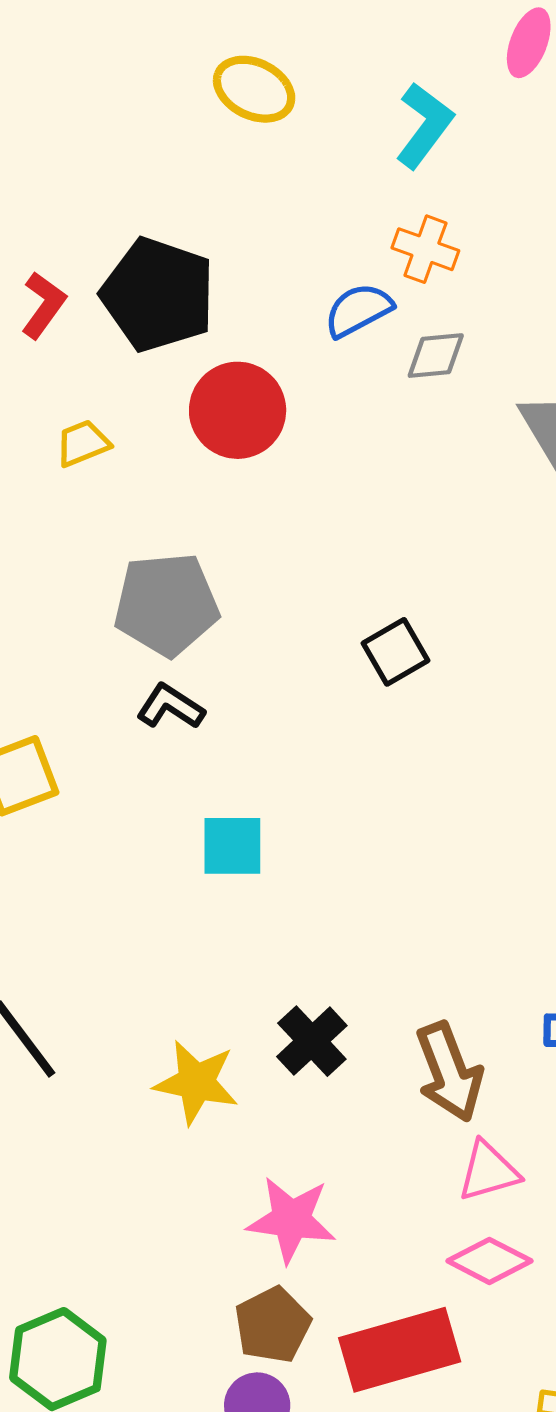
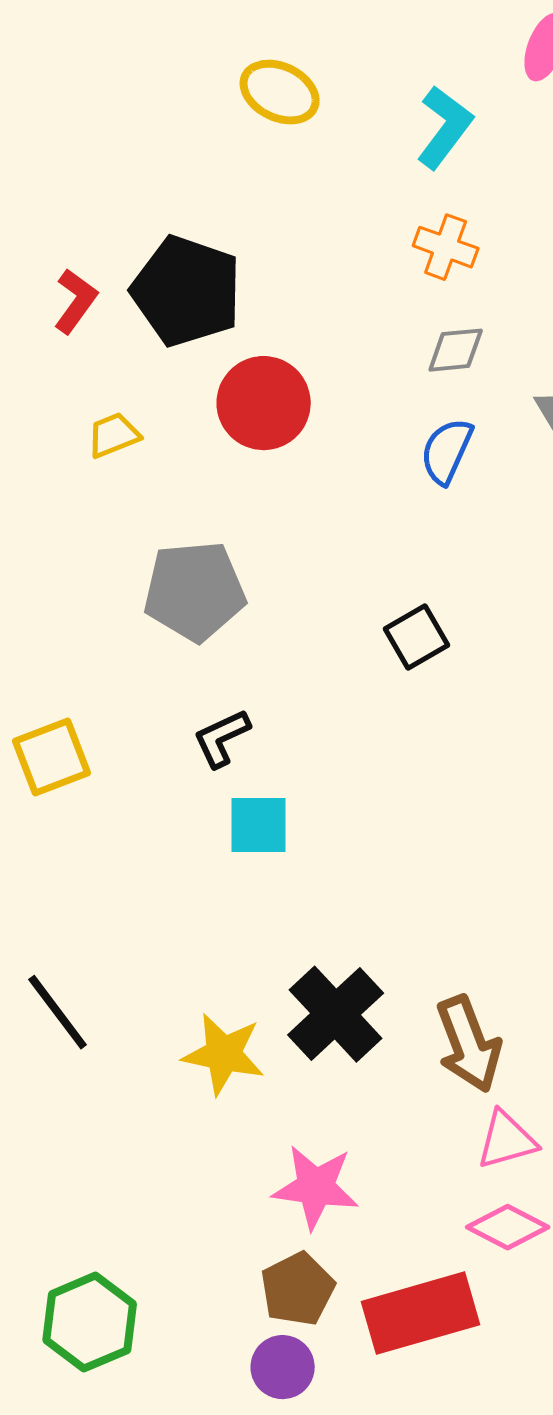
blue semicircle: (358, 310) -> (447, 451), moved, turned -38
black L-shape: (170, 707) -> (222, 738), moved, turned -58
black cross: (312, 1041) -> (336, 1014), size x1.4

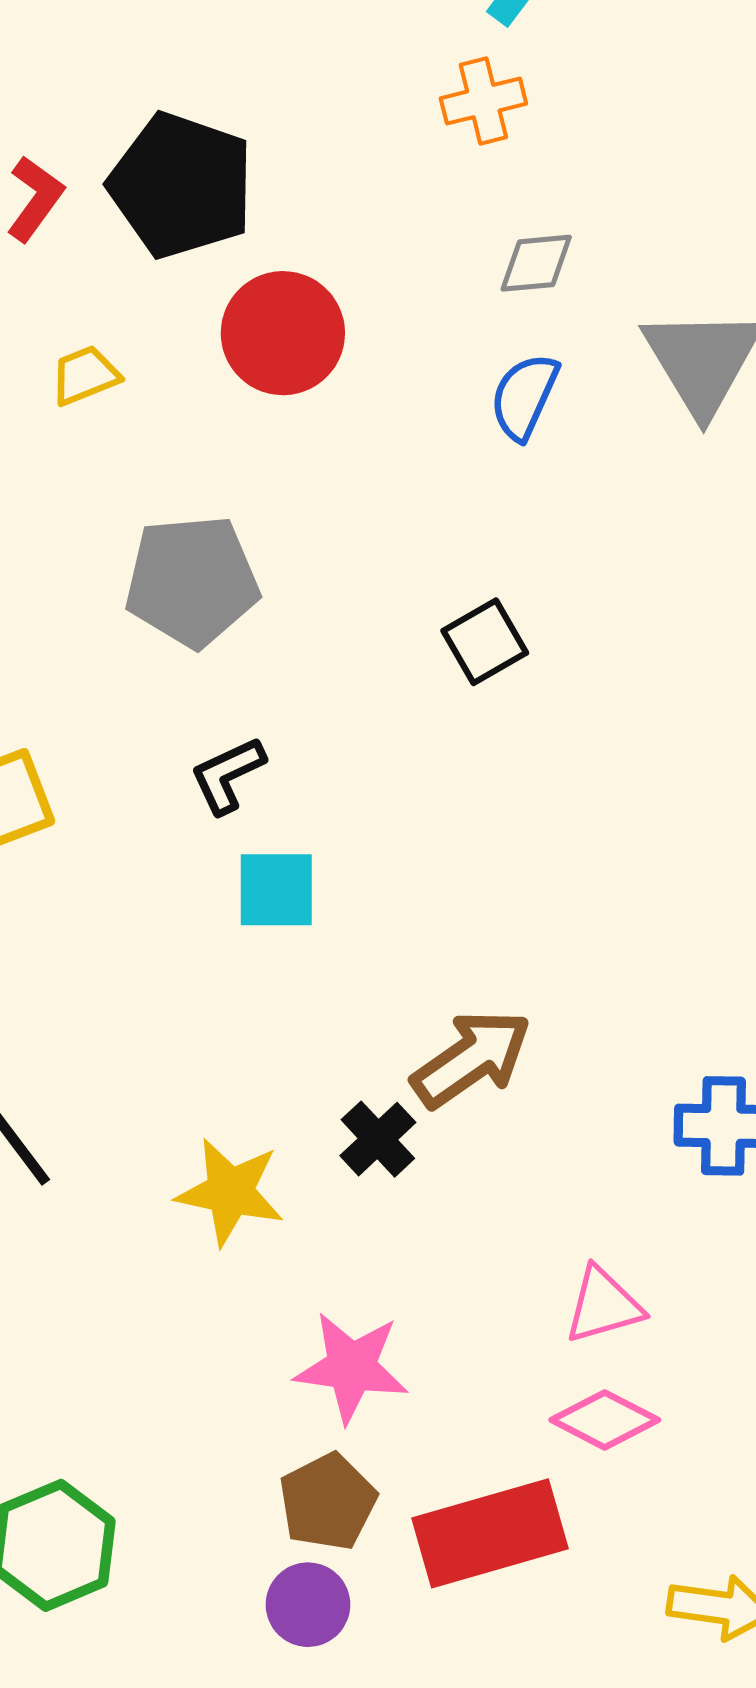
orange cross: (446, 247) -> (483, 101), moved, turned -34
black cross: (336, 1014) -> (378, 1139), size x0.6
brown arrow: (469, 1044) -> (472, 1059), moved, turned -104

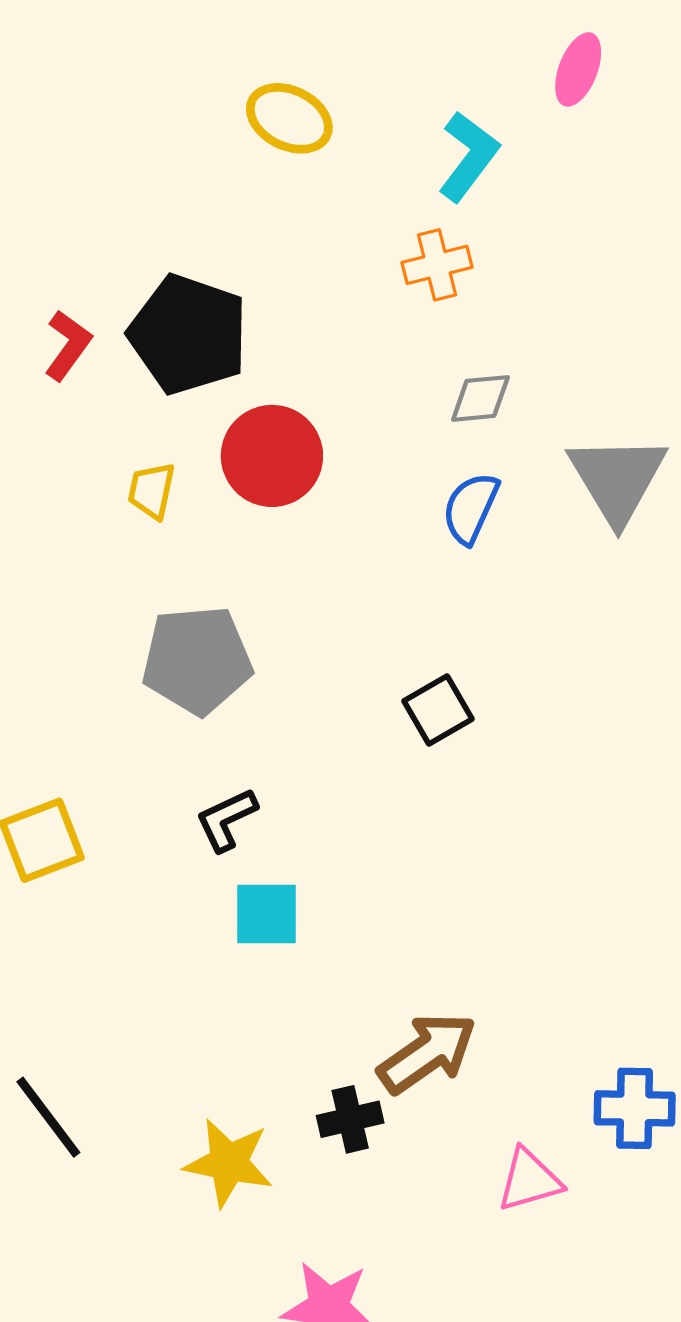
yellow trapezoid: (85, 375) -> (151, 491), moved, turned -56
black cross: (378, 1139) -> (350, 1119), turned 30
pink triangle: (603, 1305) -> (529, 1180), moved

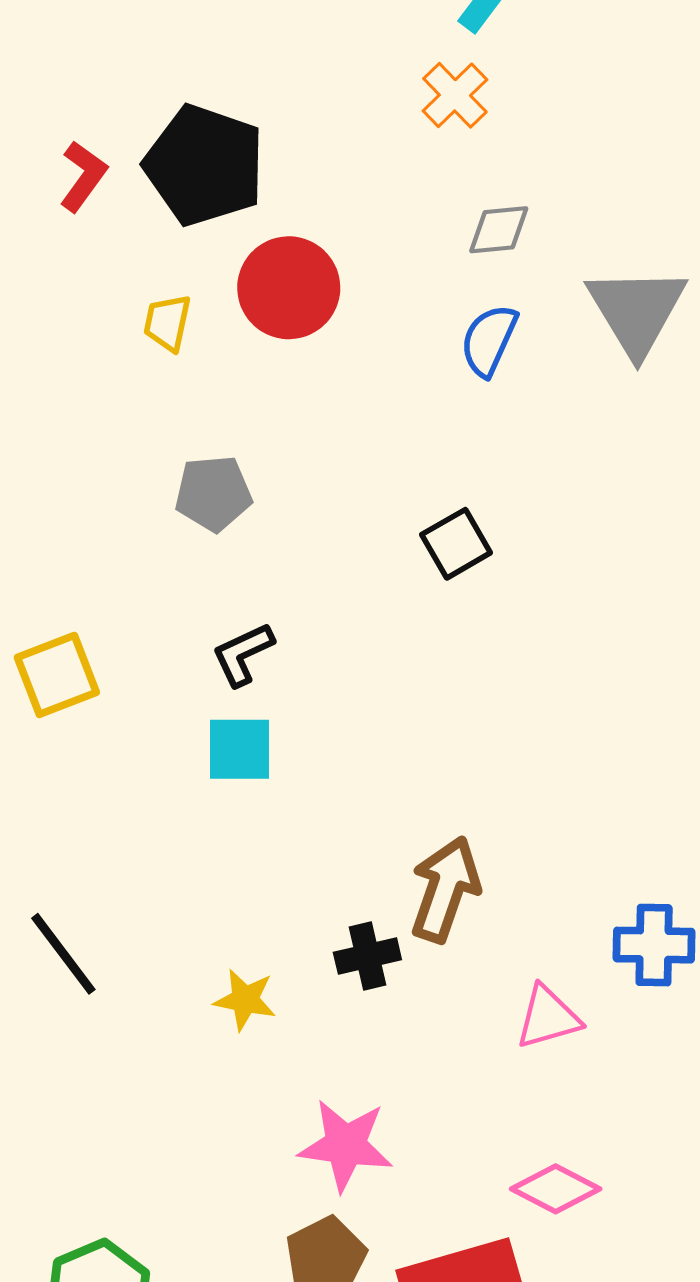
orange cross: (437, 265) -> (455, 95), turned -30
gray pentagon: (197, 660) -> (213, 493), size x0.7
cyan square: (267, 914) -> (240, 749), moved
brown arrow: (427, 1053) -> (445, 889), turned -36
yellow star: (229, 1163) -> (245, 1000), size x0.7

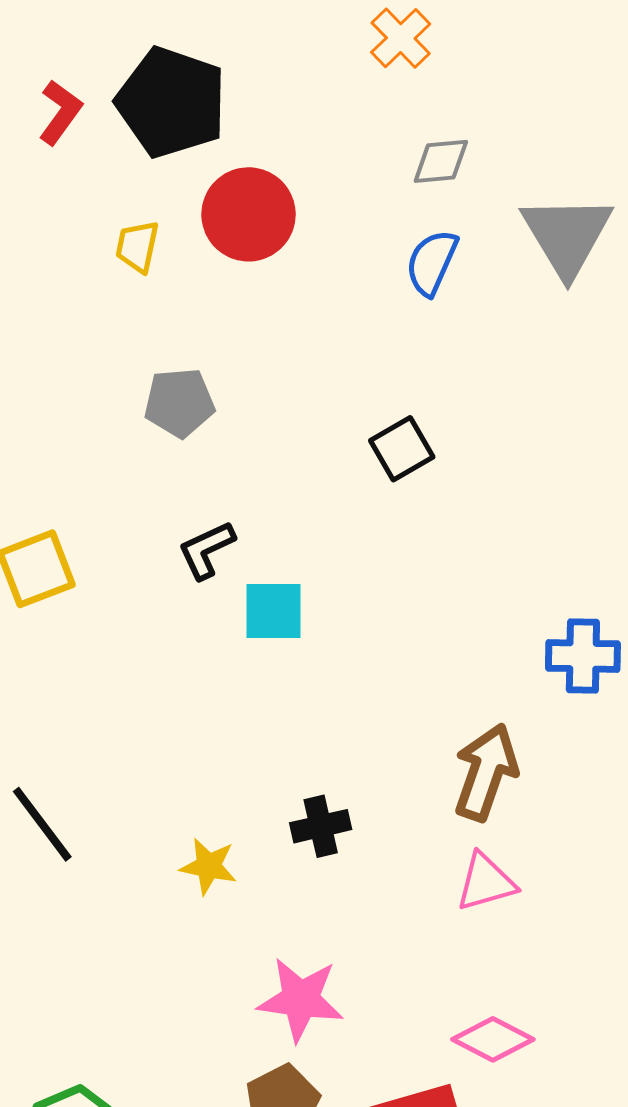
cyan square: (240, 749) -> (274, 611), moved
brown arrow: (445, 889) -> (486, 772), moved
blue cross: (654, 945) -> (583, 656), moved

